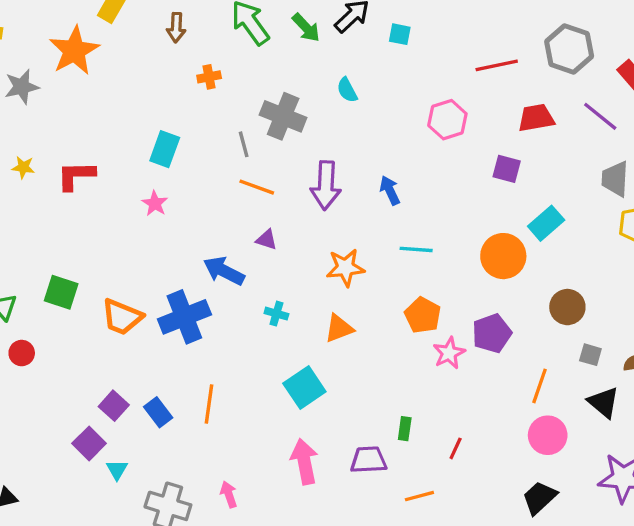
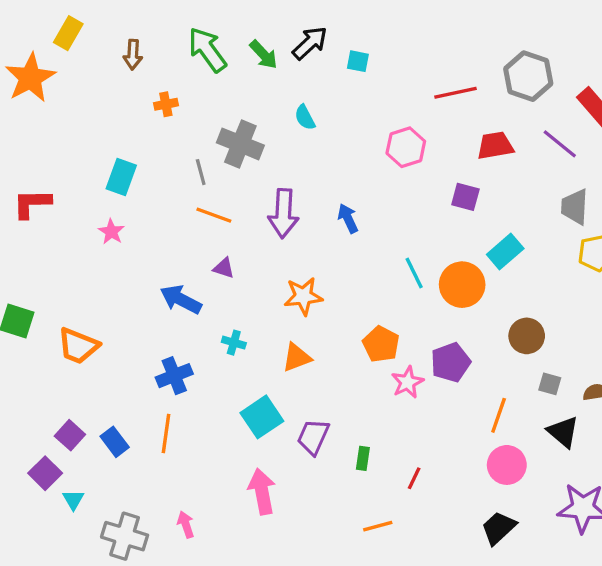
cyan line: (416, 249) -> (414, 273), moved, turned 60
blue cross: (184, 317) -> (174, 376), moved, size x0.7
purple trapezoid: (369, 460) -> (313, 437), moved, turned -63

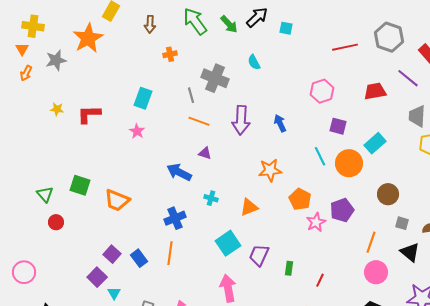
red trapezoid: (495, 146) -> (375, 91), moved
pink hexagon: (406, 147) -> (322, 91), moved
purple square: (465, 197) -> (338, 126), moved
orange star: (303, 296) -> (270, 170), moved

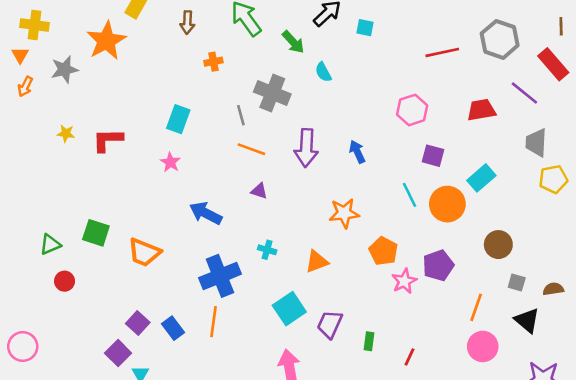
green arrow: (229, 24) -> (293, 42), moved
blue arrow: (179, 172) -> (206, 213), moved
green triangle: (45, 194) -> (50, 245), turned 48
blue cross: (175, 218) -> (220, 276), size x1.4

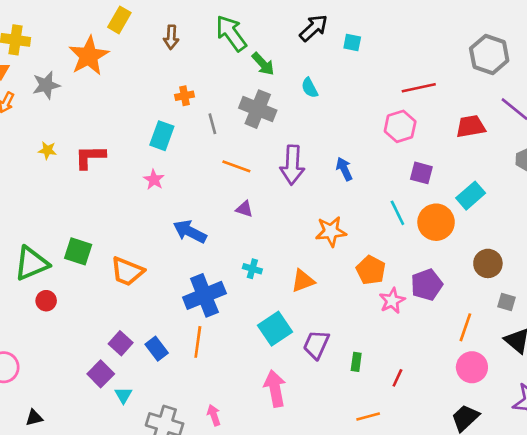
green arrow: (293, 42) -> (263, 64), moved
red line: (442, 52) -> (419, 88), moved
orange cross: (213, 62) -> (185, 96), moved
gray line: (241, 115) -> (212, 124), moved
green triangle: (50, 245) -> (31, 263), size x1.6

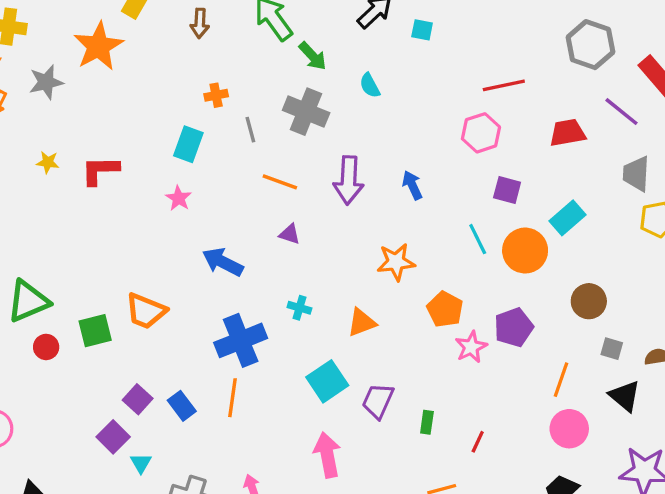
green square: (78, 251) -> (95, 331), moved, turned -32

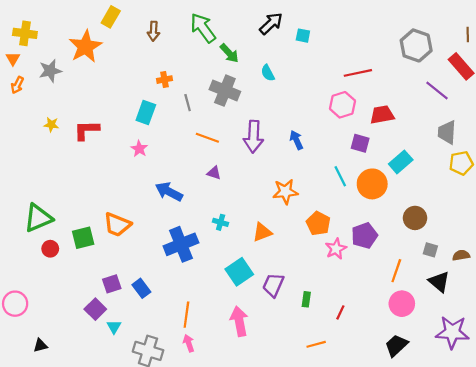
red trapezoid: (568, 133) -> (382, 115), moved
orange line: (232, 398) -> (186, 315), moved
purple square: (138, 399) -> (112, 284), turned 30

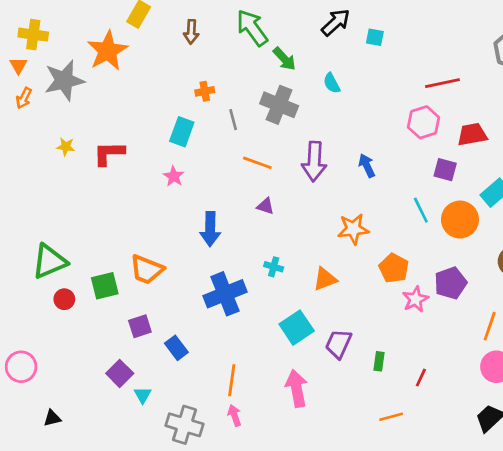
gray star: (50, 71) -> (64, 80), size x1.4
blue arrow: (169, 192) -> (210, 229), turned -116
purple square: (112, 284) -> (140, 326), moved

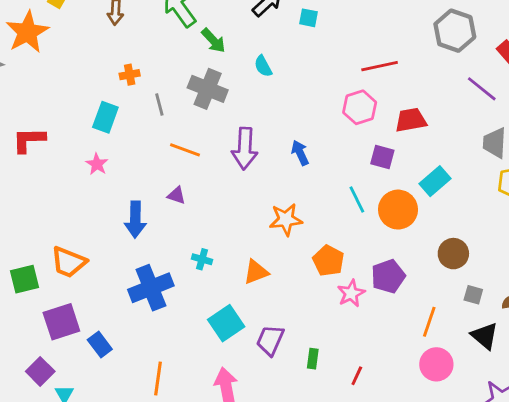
purple triangle: (266, 206) -> (176, 195), moved
purple square: (140, 326) -> (61, 322), size x1.5

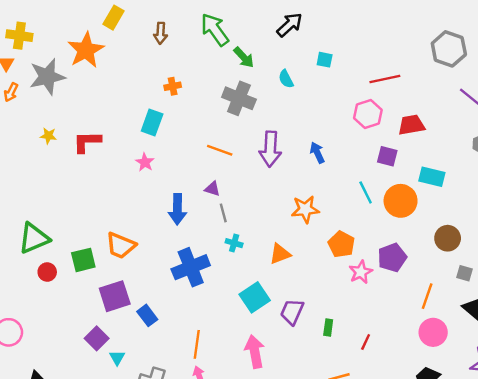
cyan square: (309, 18) -> (325, 60), moved
gray line: (159, 104) -> (223, 213), moved
cyan rectangle: (435, 181) -> (432, 177), turned 55

